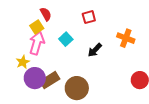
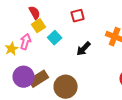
yellow square: (37, 27) -> (39, 26), moved
pink arrow: (37, 43) -> (26, 42), size x0.7
yellow star: (23, 62) -> (12, 49), moved

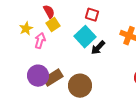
red square: (78, 16) -> (92, 15), turned 32
cyan square: (55, 38) -> (85, 37), moved, size x1.5
yellow star: (12, 49) -> (26, 29), moved

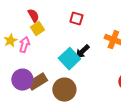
yellow star: (26, 29) -> (10, 41), moved
cyan square: (85, 37) -> (69, 59), moved

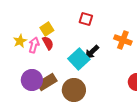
red semicircle: (33, 16) -> (48, 43), moved

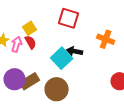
red square: (86, 19) -> (69, 18), size x1.5
black arrow: (92, 52) -> (75, 51), turned 56

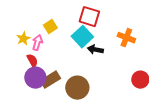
red semicircle: (31, 42) -> (32, 61), moved
cyan square: (62, 58) -> (82, 37), moved

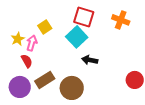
orange cross: (126, 38) -> (121, 20), moved
black arrow: (95, 50) -> (90, 60), moved
purple circle: (35, 78) -> (20, 87), moved

